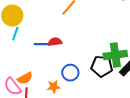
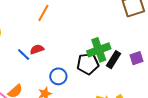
blue line: (41, 44) -> (24, 54), turned 56

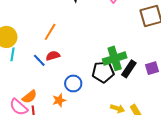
orange line: (43, 13) -> (50, 32), moved

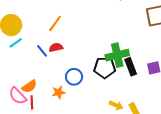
cyan line: (12, 54) -> (16, 43), turned 40
black rectangle: (129, 69) -> (131, 67), turned -60

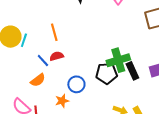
orange line: (55, 23) -> (54, 32), turned -48
cyan line: (16, 43) -> (24, 40), moved, turned -32
orange semicircle: (29, 86) -> (38, 80), moved

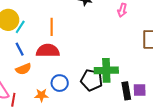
red semicircle: (57, 56) -> (48, 51), size x1.6
blue line: (43, 60) -> (20, 49), moved
black rectangle: (132, 71) -> (126, 91), moved

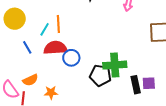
cyan line: (20, 27) -> (45, 29), moved
orange semicircle: (23, 69) -> (30, 80), moved
blue circle: (60, 83) -> (71, 58), moved

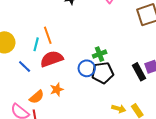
blue circle: (71, 58) -> (87, 68), moved
green cross: (115, 65) -> (100, 54), moved, size x0.6
orange star: (51, 93) -> (57, 90), moved

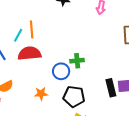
black pentagon: (103, 73) -> (74, 97), moved
orange star: (57, 90) -> (41, 94), moved

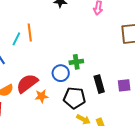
red semicircle: (30, 53) -> (27, 83), moved, turned -30
black rectangle: (111, 88) -> (99, 84), moved

